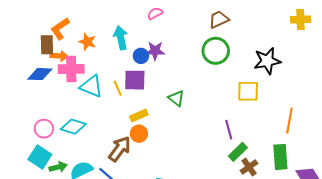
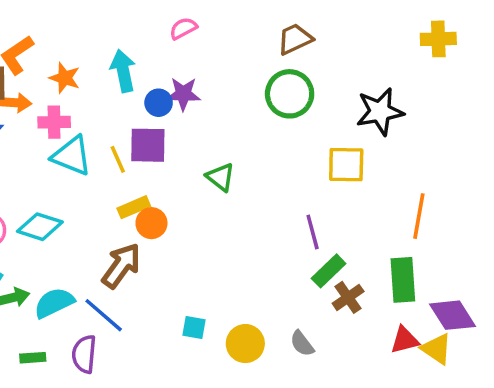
pink cross: (71, 69) -> (54, 122), moved, size x0.7
yellow rectangle: (139, 115) -> (134, 207), moved
orange circle: (139, 134) -> (151, 223), moved

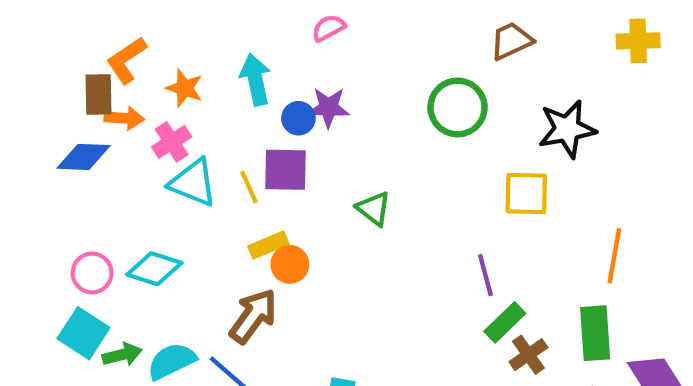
brown trapezoid: (295, 39) -> (511, 41), moved
pink cross: (54, 122) -> (172, 142), turned -32

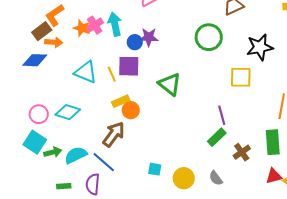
brown rectangle: (99, 95) -> (42, 31), turned 54
pink cross: (172, 142) -> (95, 25), moved
green triangle: (374, 208) -> (170, 84), size x1.4
green rectangle: (505, 322) -> (217, 137), moved

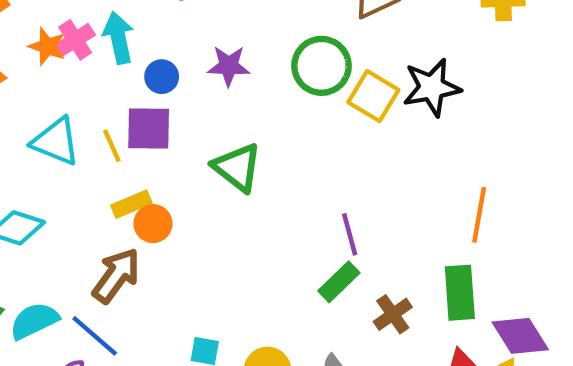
purple star: (149, 37) -> (229, 66), moved
yellow square: (241, 77) -> (373, 96), moved, turned 30

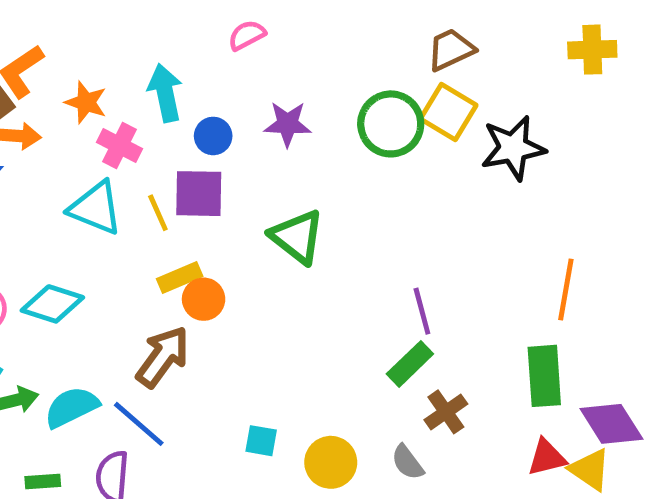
pink cross: (75, 40) -> (120, 146), moved, turned -30
yellow square: (373, 96) -> (448, 112), moved
brown cross: (393, 314) -> (446, 412), moved

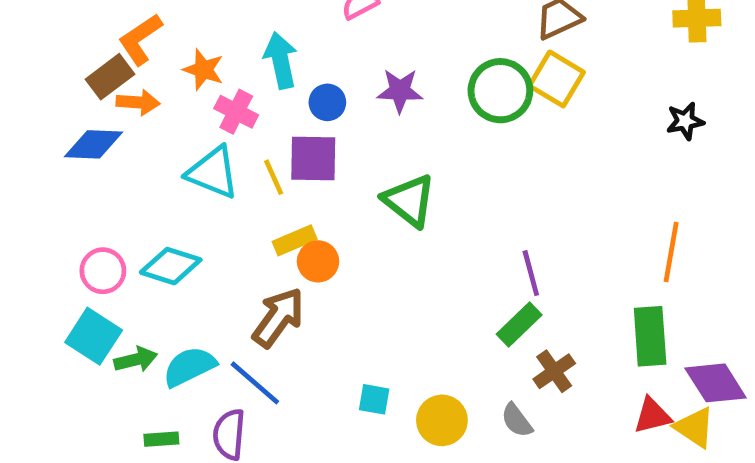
black star: (513, 148) -> (685, 121), moved, size x0.6

